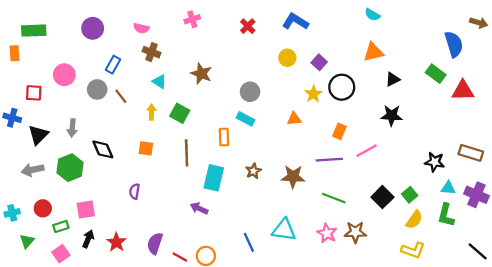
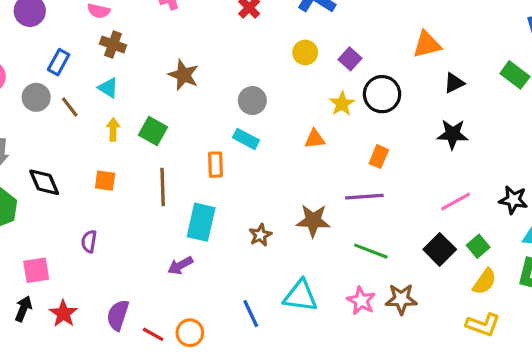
cyan triangle: (159, 82) -> (108, 88), moved
pink line: (367, 151) -> (456, 201), moved
brown star: (253, 171) -> (260, 235), moved
purple arrow: (199, 208) -> (180, 265), turned -54
pink square: (86, 209) -> (36, 270), moved

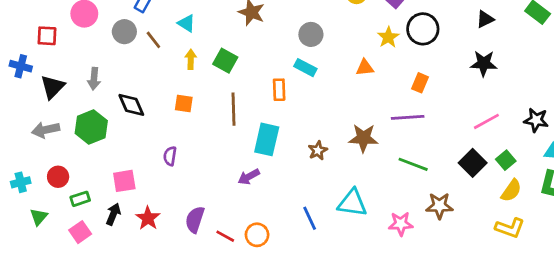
pink star: (361, 301) -> (401, 224), moved, turned -30

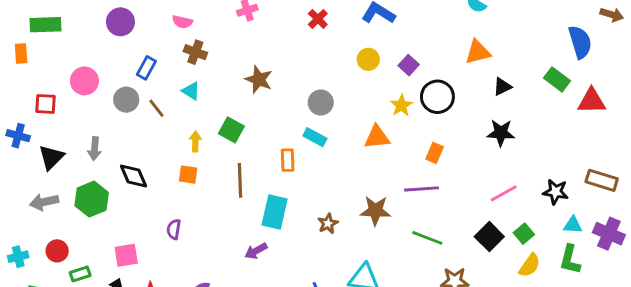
yellow arrow: (191, 59) -> (195, 141), moved
orange triangle: (365, 68) -> (377, 137), size x1.4

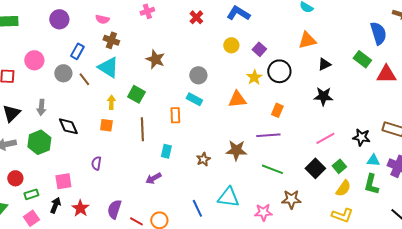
cyan triangle: (191, 91) -> (108, 67), size x1.6
cyan rectangle: (275, 212) -> (166, 151), size x0.6

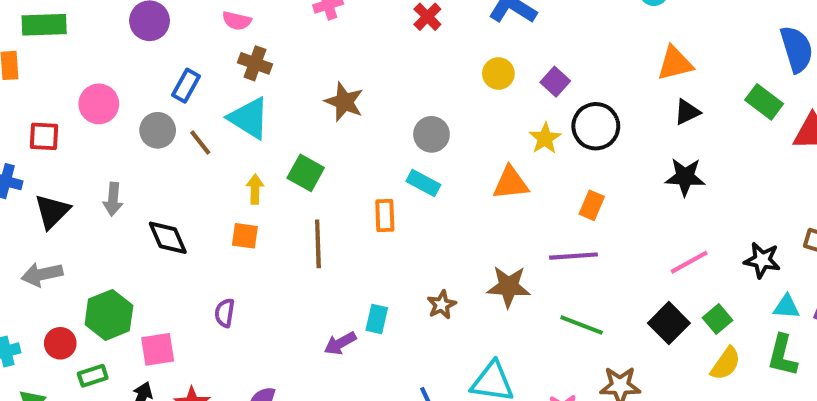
orange triangle: (307, 40) -> (675, 63), moved
green hexagon: (39, 142) -> (109, 315), moved
cyan rectangle: (166, 151) -> (377, 319), moved

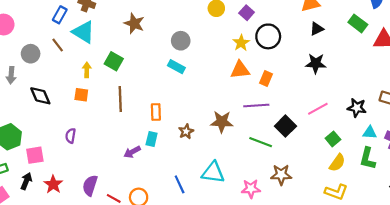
blue rectangle: (186, 86) -> (60, 15), moved
gray circle: (158, 130) -> (31, 54), moved
orange triangle: (511, 183) -> (240, 70), moved
orange rectangle: (385, 215) -> (156, 112), moved
black square: (669, 323) -> (285, 126), moved

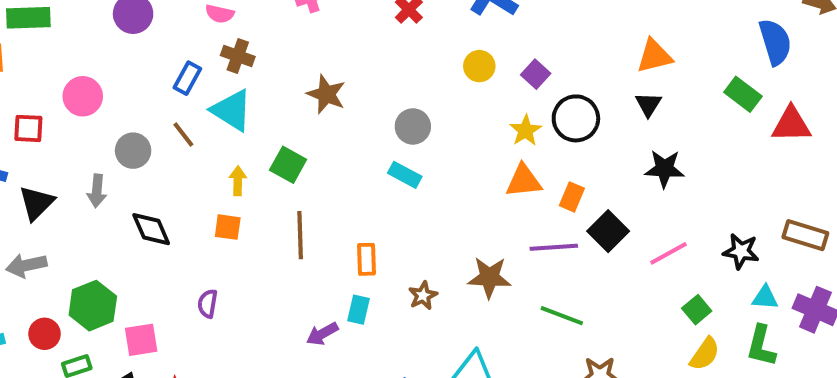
black triangle: (317, 29) -> (648, 104), moved, turned -32
black square: (285, 126) -> (608, 231), moved

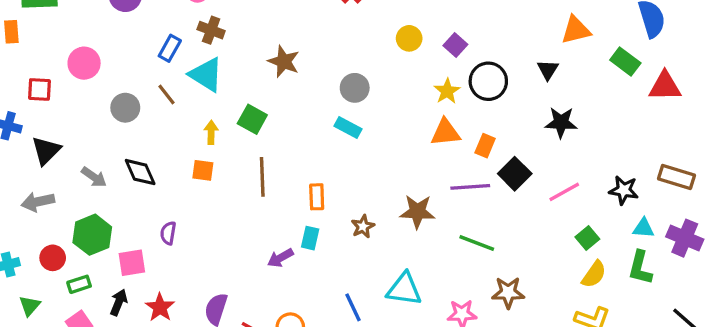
orange triangle: (654, 56) -> (576, 30), moved
gray arrow: (97, 191) -> (94, 177), moved, turned -60
purple semicircle: (208, 304) -> (168, 233), moved

